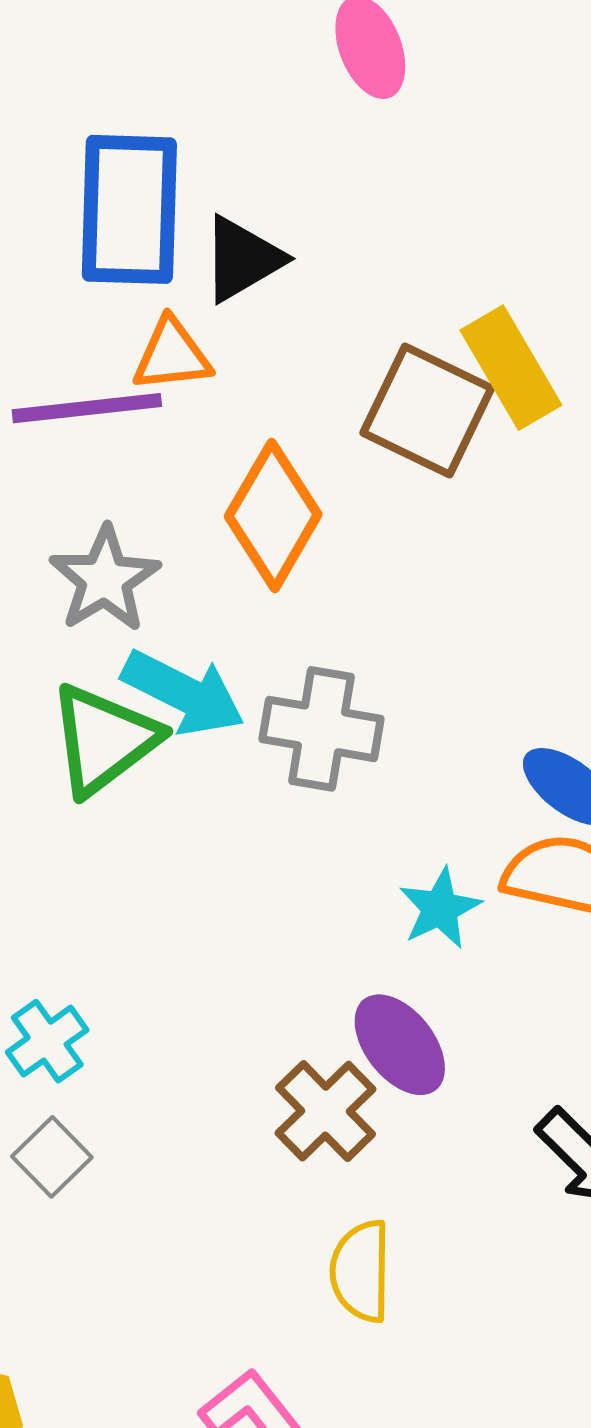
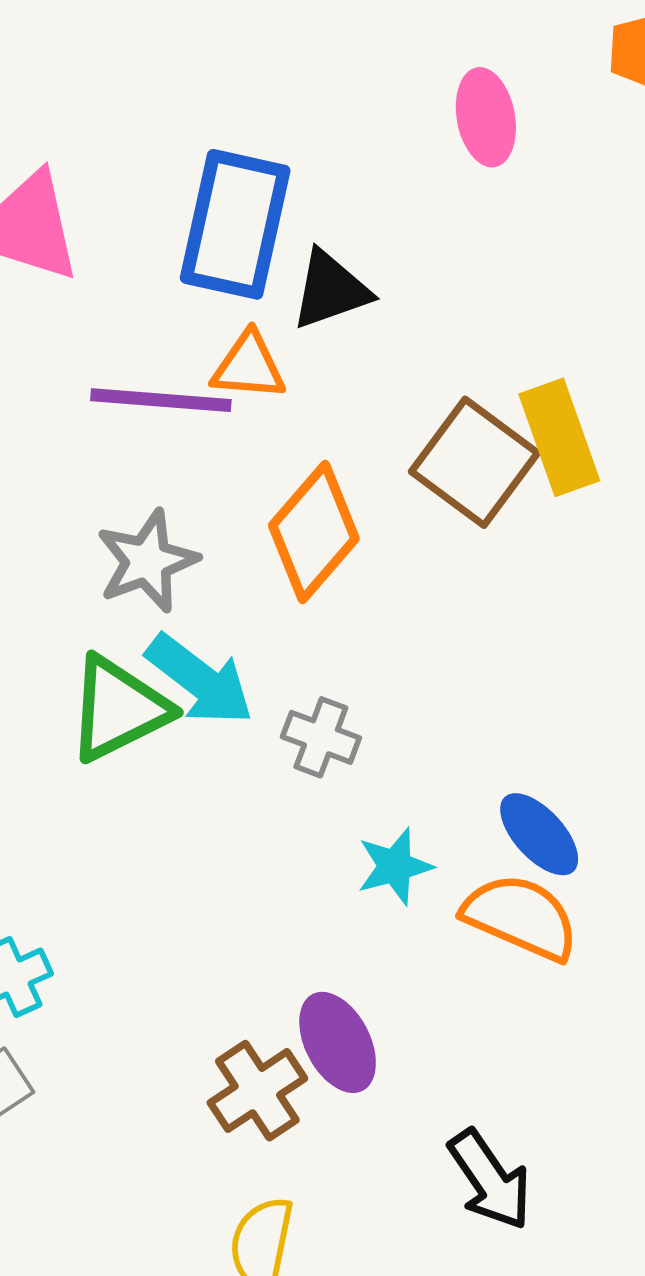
gray cross: (322, 729) -> (321, 737), size x0.7
cyan star: (440, 908) -> (395, 866), moved

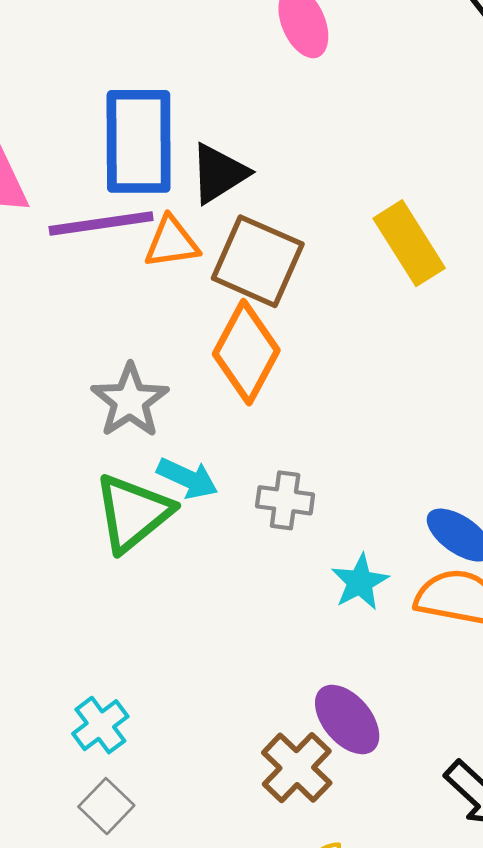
purple line: (161, 400) -> (101, 223), moved
brown square: (475, 462) -> (258, 261), moved
cyan arrow: (200, 680) -> (188, 478), size x0.7

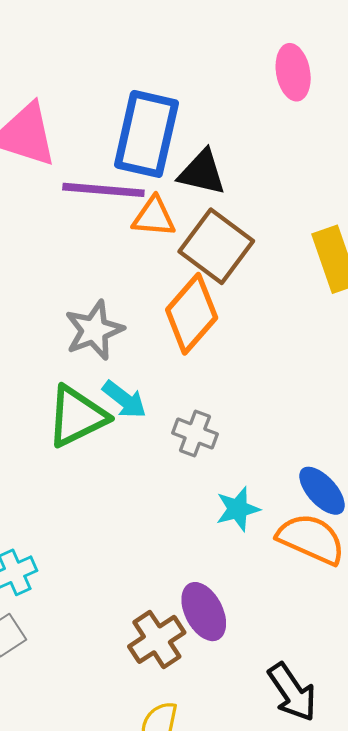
black triangle: (219, 173) -> (202, 172), turned 32

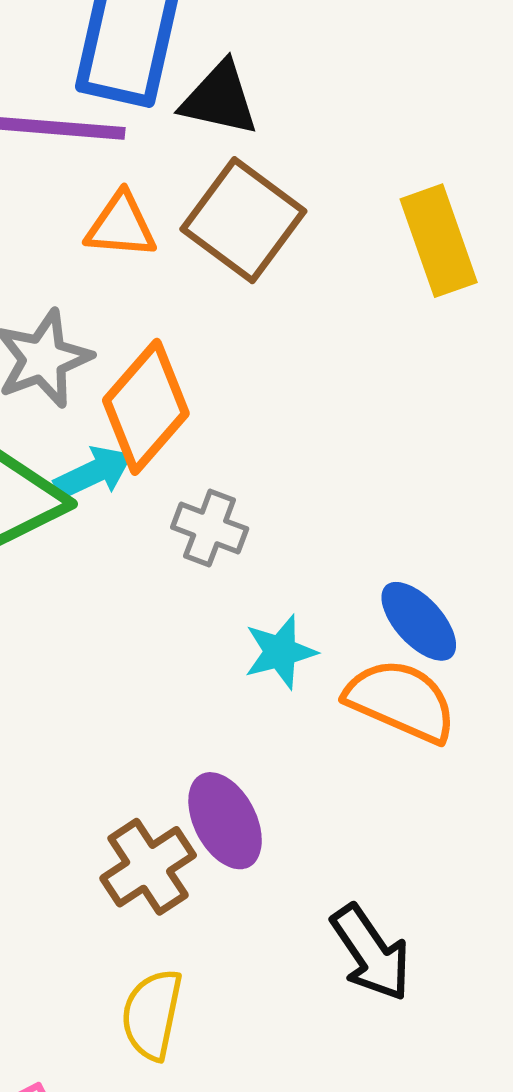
orange triangle: (154, 217) -> (121, 226), moved
orange diamond: (192, 314) -> (146, 407), moved
cyan arrow: (124, 400) -> (93, 473), turned -63

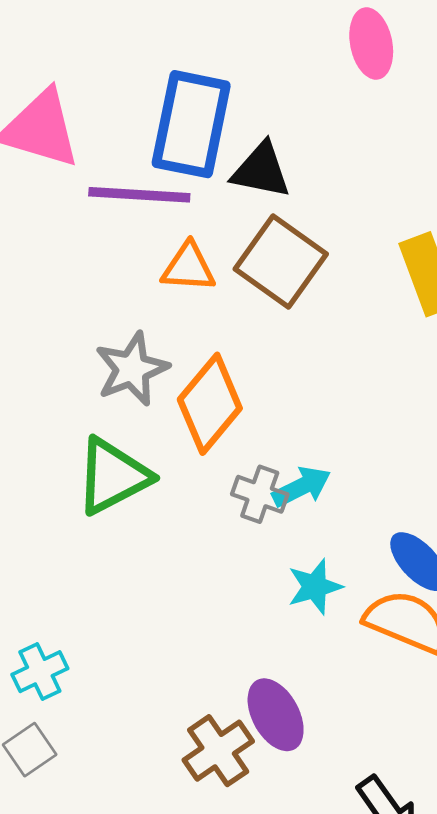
cyan arrow: (93, 473) -> (302, 487), moved

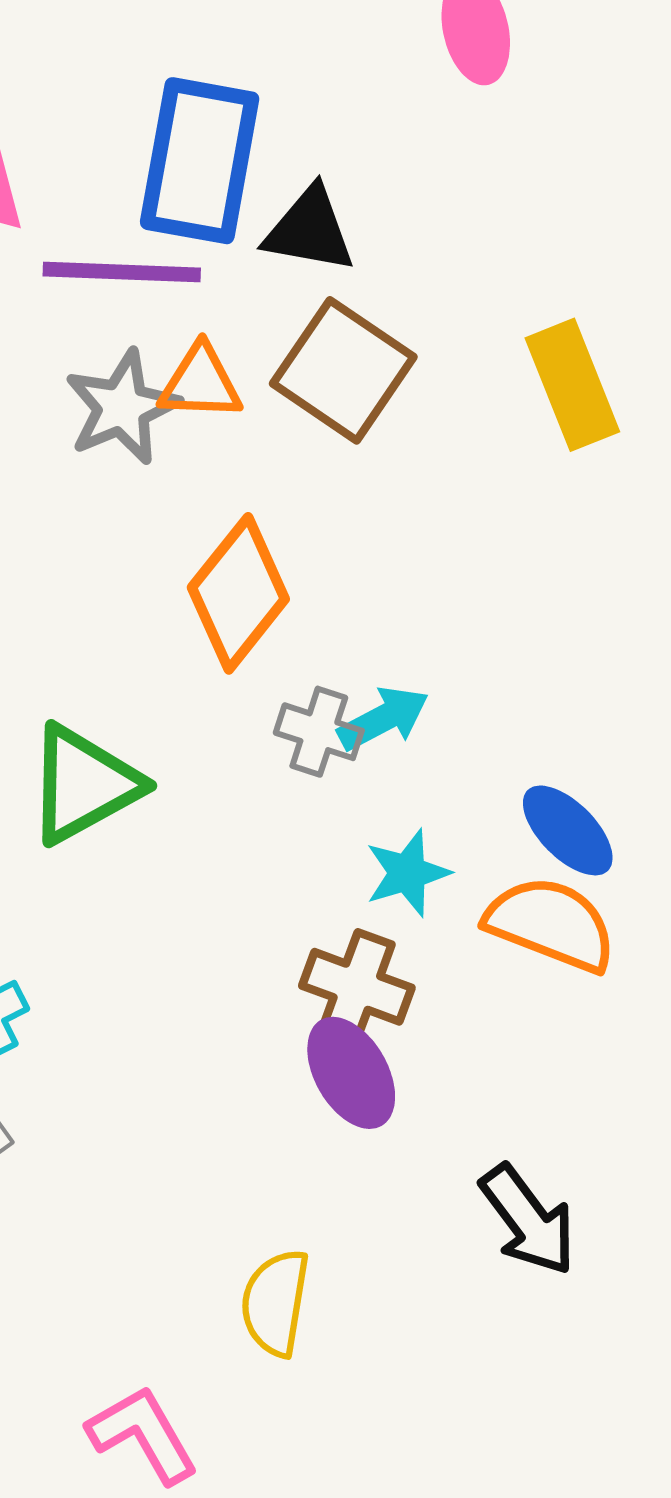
gray star: (132, 369) -> (122, 407), moved
green triangle: (113, 476) -> (84, 784), moved
brown cross: (218, 751) -> (357, 987), moved, turned -34

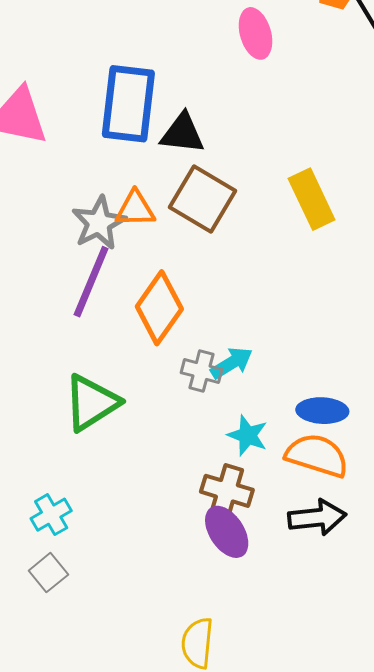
purple line: (122, 272) -> (91, 282), moved, turned -66
blue ellipse: (568, 830) -> (322, 411), turned -39
cyan star: (407, 873) -> (248, 435), turned -30
black arrow: (528, 1220) -> (317, 517), moved, turned -56

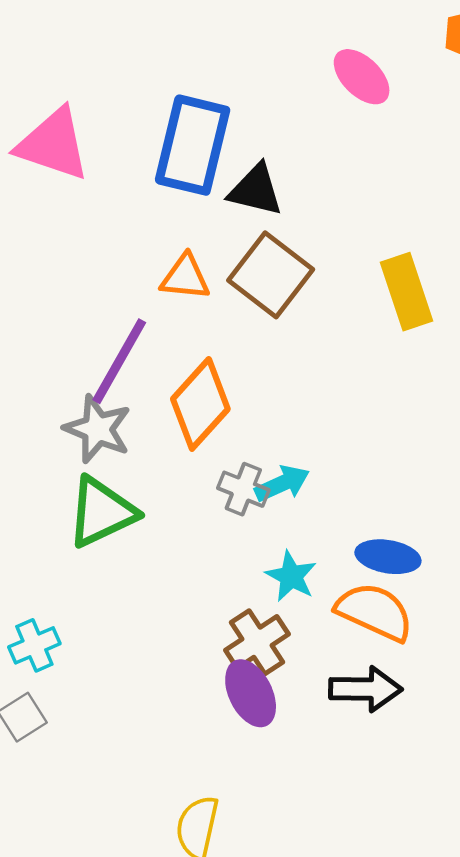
pink ellipse: (255, 33) -> (362, 77), turned -36
gray star: (99, 223) -> (98, 429), moved, turned -30
brown cross: (227, 491) -> (257, 642), turned 33

